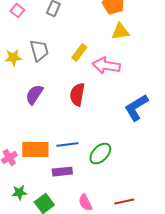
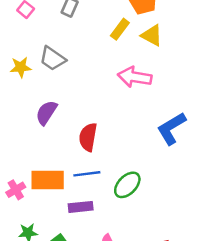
yellow triangle: (120, 32) -> (152, 35), turned 36
gray trapezoid: (39, 51) -> (53, 59), turned 140
yellow rectangle: (79, 53) -> (120, 29), moved
red semicircle: (77, 95) -> (88, 137), moved

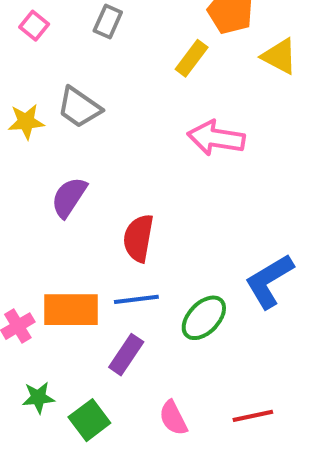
yellow triangle: (152, 35) -> (279, 56), moved
blue L-shape: (171, 128) -> (269, 281), moved
purple rectangle: (81, 207) -> (126, 355), turned -50

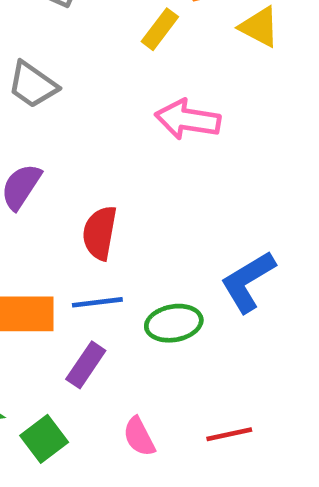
green ellipse: (204, 318) -> (174, 323), turned 36

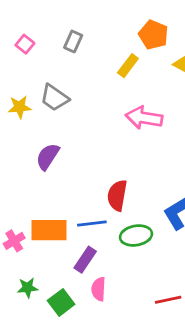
red semicircle: (100, 233) -> (117, 195), moved
pink semicircle: (139, 437) -> (99, 289), moved, turned 30

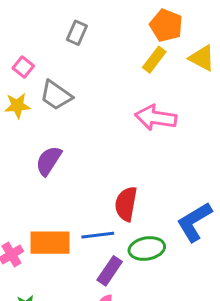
pink square: (25, 44) -> (23, 67), moved
yellow rectangle: (128, 66) -> (154, 60), moved
purple rectangle: (85, 260) -> (110, 271), moved

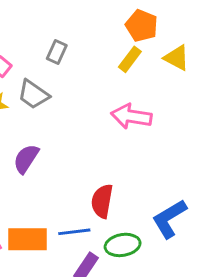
gray rectangle: (77, 33) -> (57, 52), moved

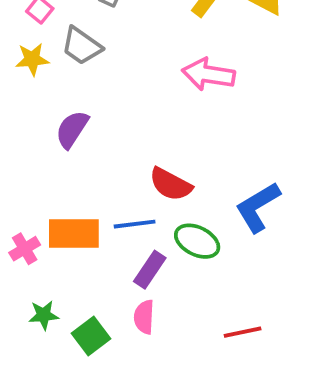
red semicircle: (102, 201) -> (171, 184), turned -72
green ellipse: (123, 245) -> (197, 241), turned 36

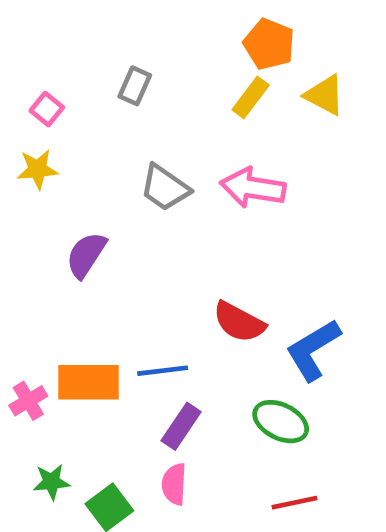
gray trapezoid: (81, 46) -> (165, 188), moved
red semicircle: (171, 184) -> (239, 322), moved
green ellipse: (197, 241) -> (281, 422), moved

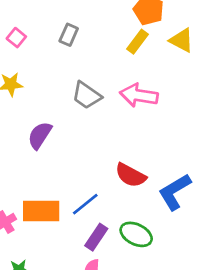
pink square: (47, 109) -> (16, 38), moved
blue line: (163, 371) -> (85, 204), turned -32
green ellipse: (281, 422) -> (136, 234), moved

